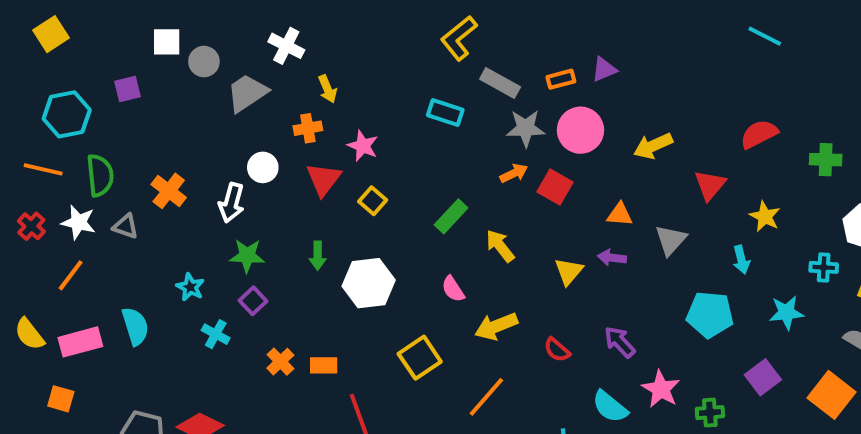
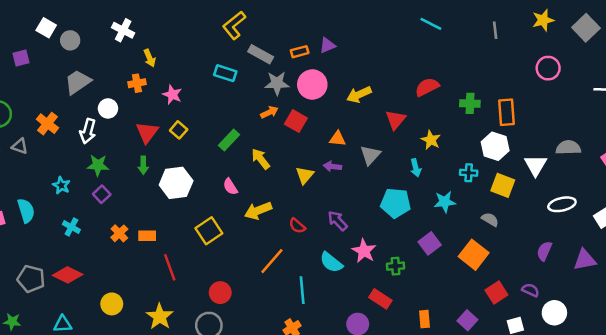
white square: (167, 42) -> (46, 28), turned 30
gray trapezoid: (247, 93) -> (78, 82), moved
red triangle: (324, 179) -> (147, 132), moved
cyan cross: (216, 334) -> (71, 227), moved
orange line: (486, 397) -> (272, 261), moved

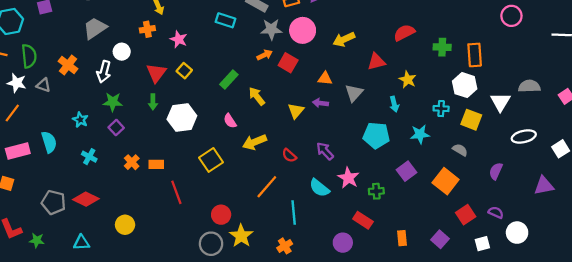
red triangle: (396, 120) -> (376, 62), turned 36
purple semicircle: (544, 251) -> (496, 171), moved
yellow star: (160, 317) -> (241, 236), moved

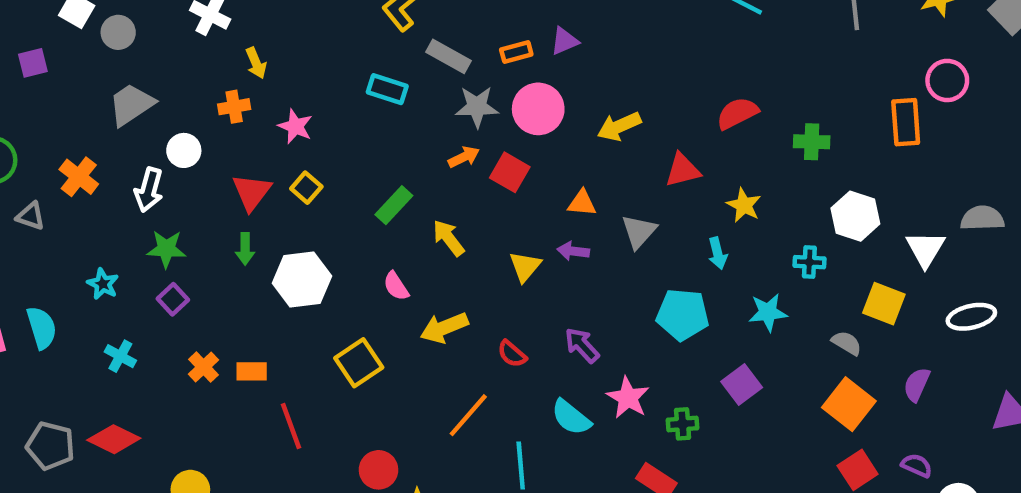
orange rectangle: (475, 55) -> (906, 122), moved
yellow square: (471, 120) -> (884, 304), moved
orange square: (446, 181) -> (849, 404), moved

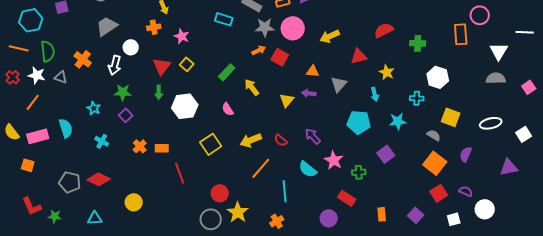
white triangle: (925, 249) -> (499, 51), moved
yellow arrow: (444, 328) -> (251, 140), moved

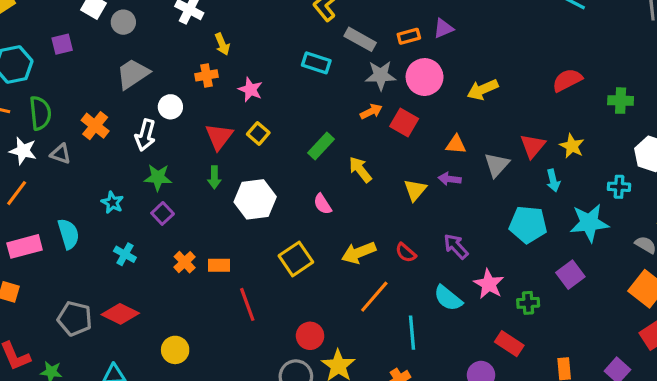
red triangle: (359, 56) -> (533, 146), moved, turned -36
cyan star: (398, 121) -> (589, 223), size x1.4

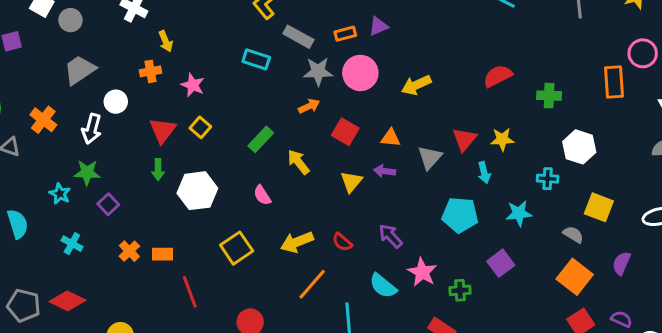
red square: (404, 122) -> (345, 132), moved
yellow star: (572, 146) -> (502, 139), turned -30
green star: (158, 177) -> (87, 173), moved
cyan star: (589, 223) -> (519, 213), size x0.7

